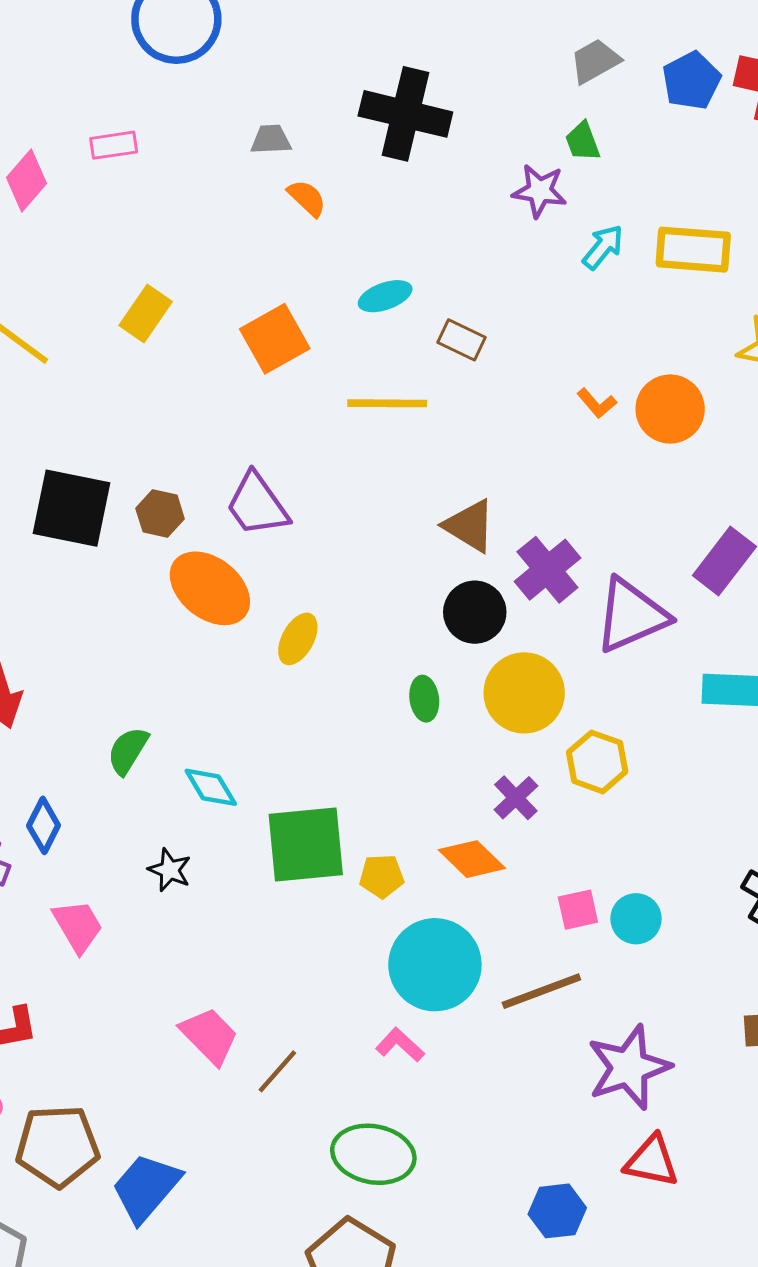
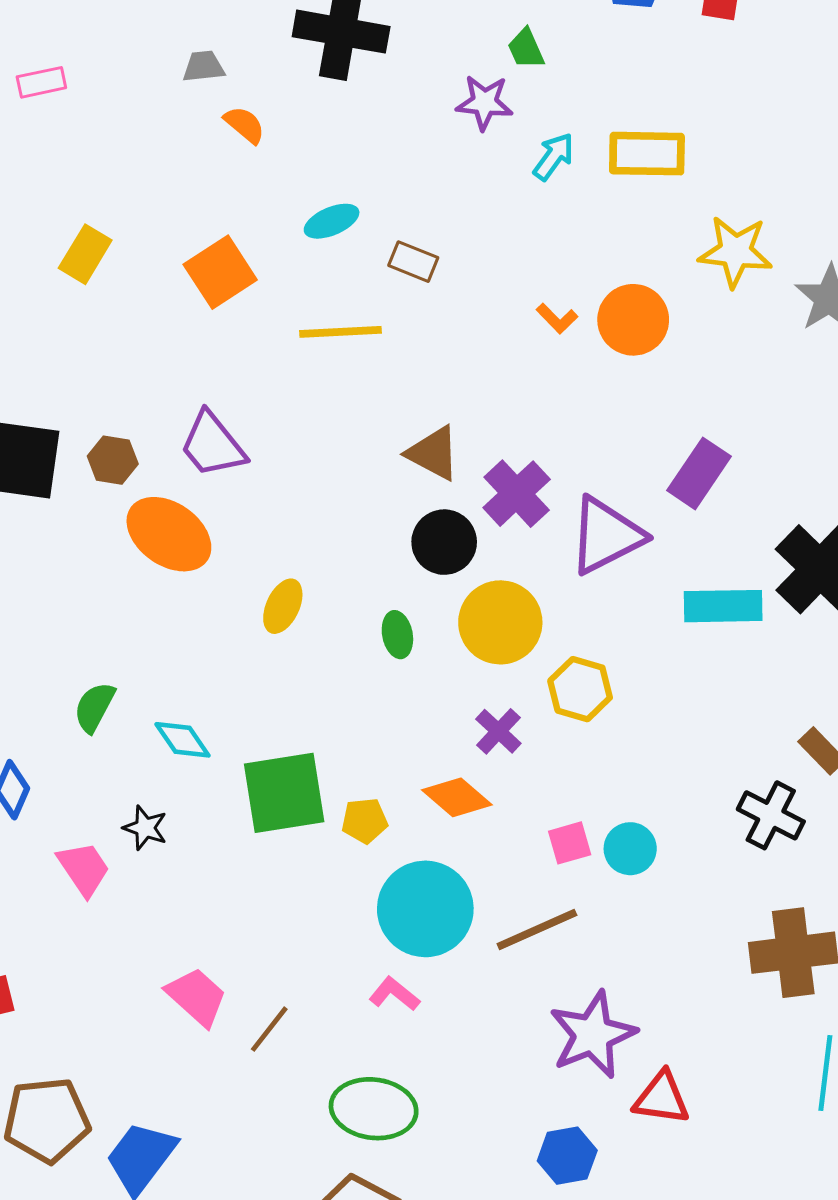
yellow ellipse: (298, 639) -> (283, 606), moved
pink trapezoid: (78, 926) -> (84, 869), moved
purple star: (629, 1067) -> (593, 1035), moved

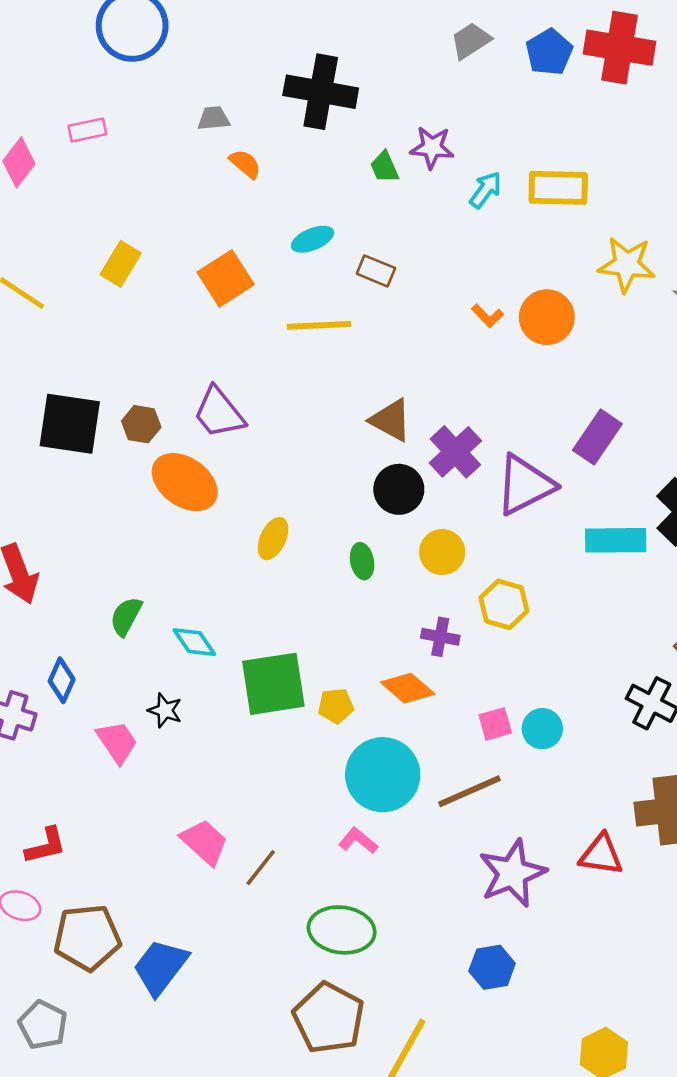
green trapezoid: (526, 49) -> (384, 167), moved
yellow circle: (500, 622) -> (442, 552), size x0.7
purple cross: (498, 731) -> (440, 637), turned -33
red triangle: (662, 1098) -> (601, 855), moved

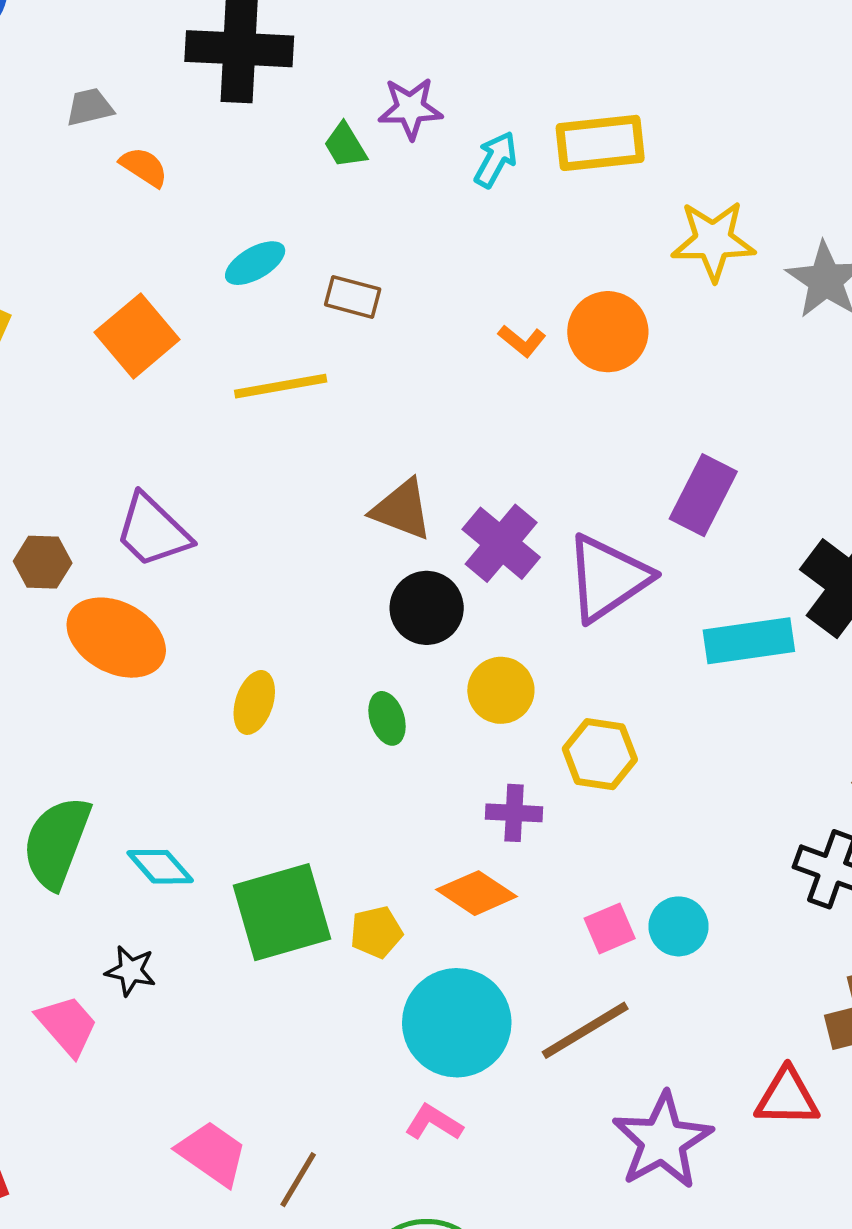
green semicircle: (126, 616) -> (57, 842), size x1.6

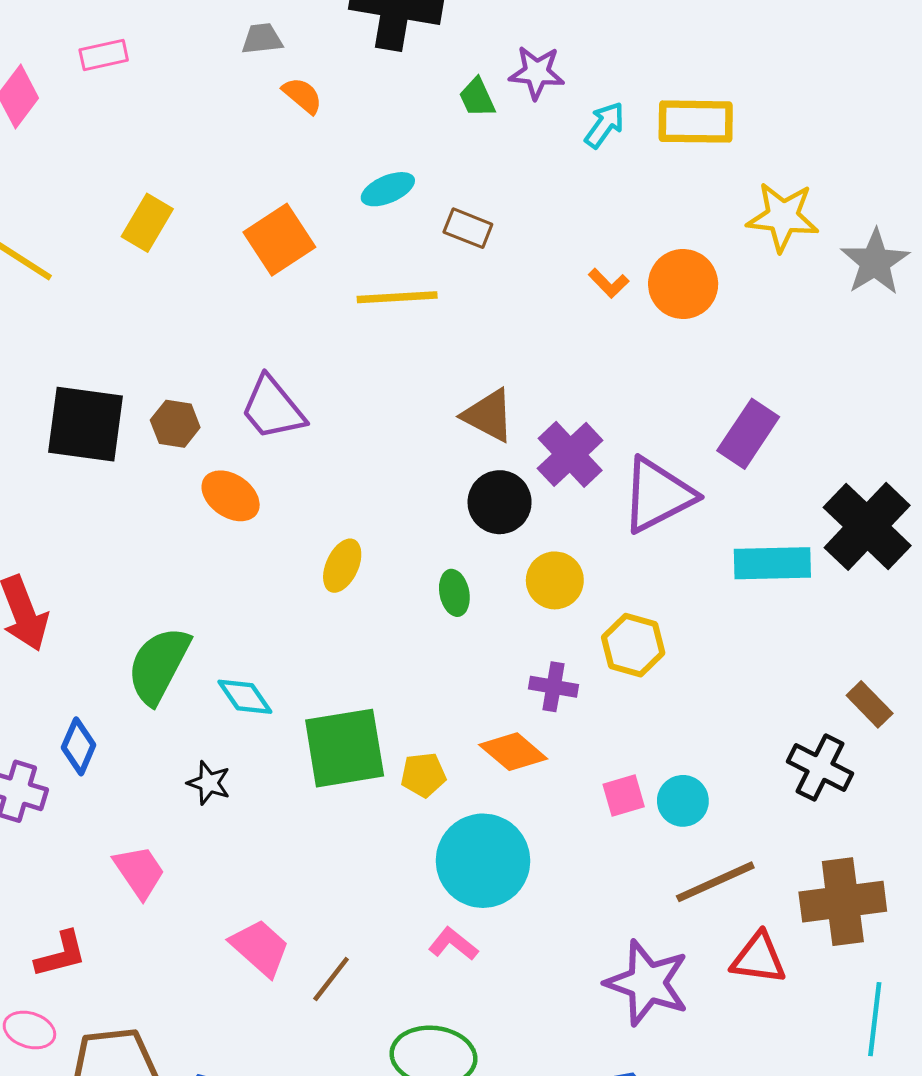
orange ellipse: (116, 638) -> (231, 496), size x0.7
pink trapezoid: (67, 1025) -> (139, 872), moved
brown line: (585, 1030) -> (715, 882), moved
purple star: (662, 1141) -> (647, 983), turned -30

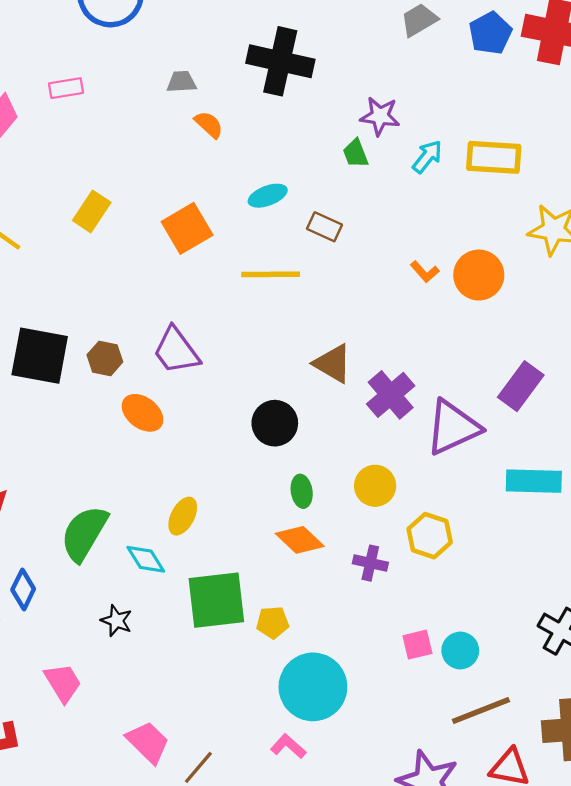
green trapezoid: (477, 98) -> (356, 153), moved
black circle: (500, 502) -> (275, 423), moved
yellow ellipse: (342, 566) -> (183, 516), moved
orange diamond: (513, 752) -> (300, 540), moved

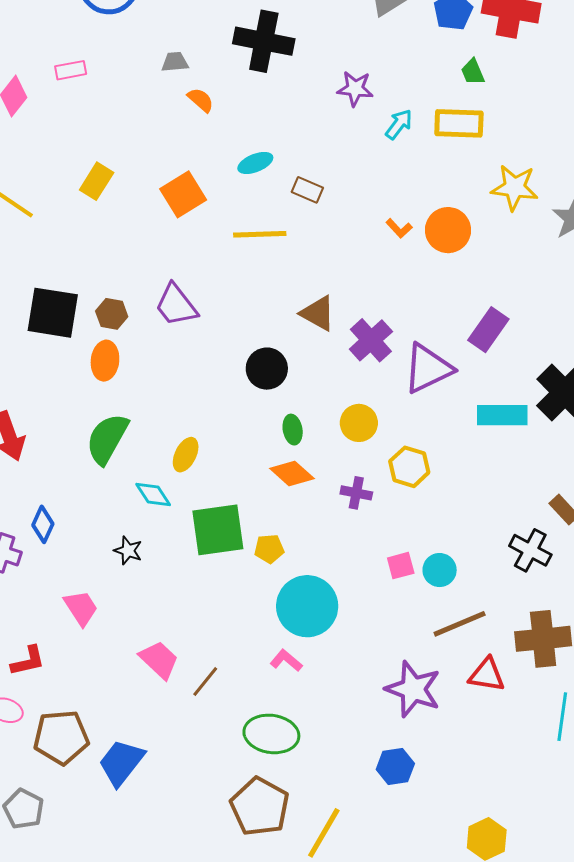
green trapezoid: (356, 153) -> (473, 72), moved
orange ellipse: (143, 413) -> (105, 361), moved, turned 60
green semicircle: (84, 533) -> (107, 439), moved

